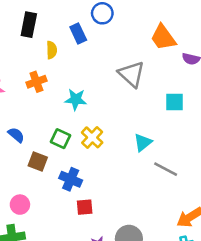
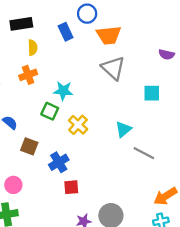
black rectangle: (29, 25) -> (21, 24), turned 70
orange trapezoid: (163, 37) -> (109, 35), moved, turned -60
yellow semicircle: (52, 50) -> (33, 48), moved
green square: (60, 139) -> (50, 111), moved
blue cross: (71, 179) -> (59, 162), turned 36

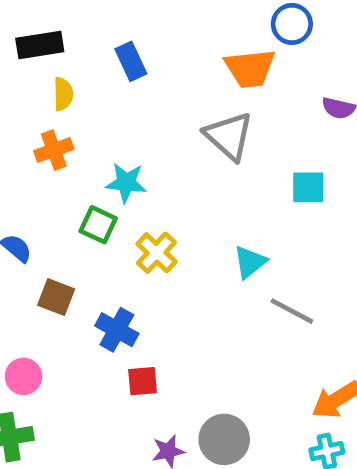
blue circle: (87, 14) -> (292, 24), moved
orange trapezoid: (109, 35) -> (250, 68), moved
blue cross: (59, 162) -> (117, 330), turned -30

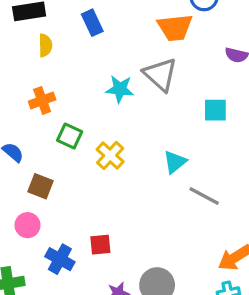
orange cross: (54, 150) -> (42, 100), moved
cyan star: (126, 183) -> (120, 89), moved
blue cross: (117, 330) -> (60, 259), moved
pink circle: (23, 376) -> (28, 225), moved

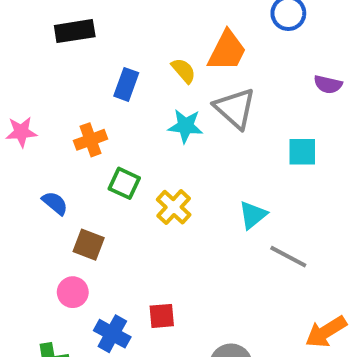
blue rectangle: (92, 23) -> (126, 84), moved, turned 45
orange trapezoid: (175, 28) -> (227, 51), moved, turned -57
yellow semicircle: (45, 45) -> (184, 71), moved, turned -40

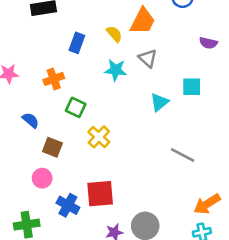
gray triangle: (235, 108) -> (148, 58), size x0.7
yellow cross: (174, 207) -> (99, 137), moved
cyan triangle: (253, 215) -> (159, 102), moved
red square: (162, 316) -> (100, 194), size x1.6

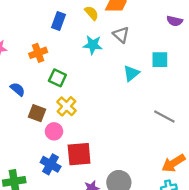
yellow cross: (99, 137) -> (67, 106), moved
gray line: (183, 155) -> (164, 117), moved
pink circle: (42, 178) -> (54, 131), moved

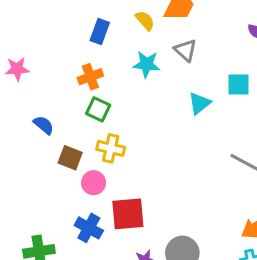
orange cross: (38, 53) -> (90, 77), moved
yellow cross: (67, 106) -> (111, 148), turned -30

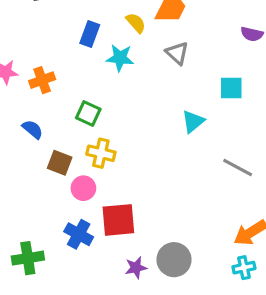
cyan star: (147, 64) -> (120, 58), moved
orange cross: (90, 77) -> (42, 80), moved
cyan triangle: (200, 103) -> (193, 121), moved

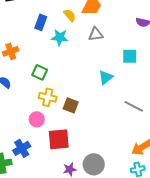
gray triangle: (177, 53) -> (96, 34), turned -49
brown square: (60, 163) -> (71, 105), moved
blue cross: (79, 234) -> (22, 148), moved, turned 30

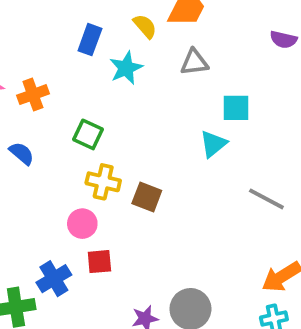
cyan star: (60, 37) -> (126, 68), turned -30
cyan square: (130, 56) -> (236, 108), moved
red square: (59, 139) -> (99, 262), moved, size x0.6

